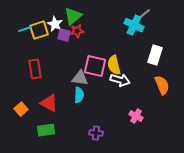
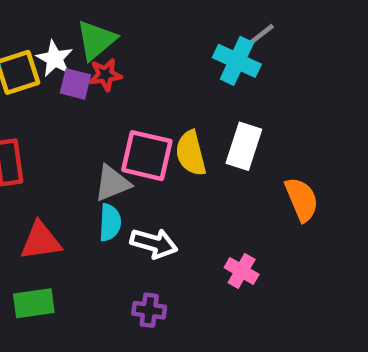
white rectangle: (155, 55) -> (244, 146), moved
gray triangle: (80, 78) -> (112, 183), turned -30
white arrow: (120, 80) -> (154, 243), moved
red triangle: (49, 103) -> (41, 241), turned -36

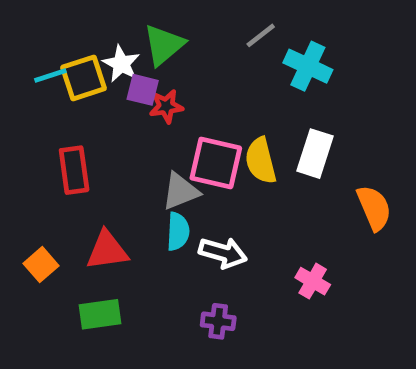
gray line: (260, 35) -> (261, 35), moved
red star: (105, 75) -> (166, 106), moved

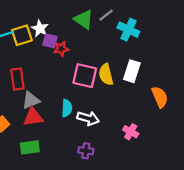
green triangle: (164, 45) -> (84, 20), moved, turned -45
gray triangle: (180, 191) -> (31, 100), moved

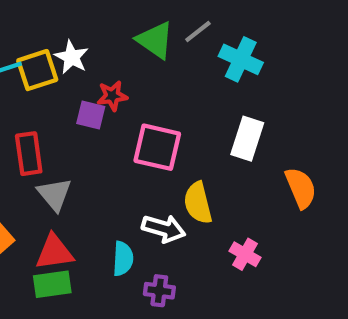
purple square: (50, 41) -> (91, 115), moved
yellow semicircle: (106, 75) -> (198, 203), moved
gray triangle: (31, 100) -> (54, 194), turned -48
cyan semicircle: (67, 108) -> (123, 259), moved
red triangle: (33, 117) -> (54, 252), moved

